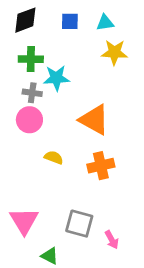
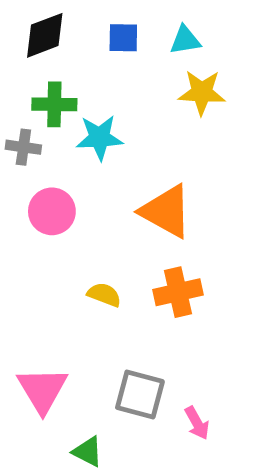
gray cross: (32, 93) -> (23, 147), moved
yellow semicircle: (54, 157) -> (104, 295), moved

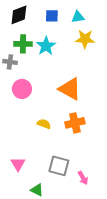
cyan star: (100, 138) -> (46, 46), moved, turned -30
pink triangle: (42, 390) -> (18, 164), size x0.7

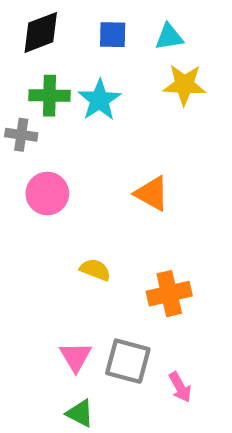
orange triangle: (70, 89) -> (152, 193), size x0.7
orange cross: (75, 123) -> (169, 294), moved
pink triangle: (18, 164) -> (76, 357), moved

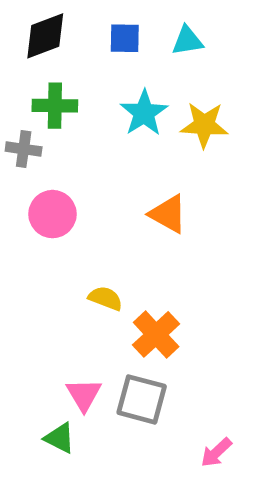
yellow star: (184, 85) -> (204, 125), moved
cyan star: (100, 100) -> (144, 113), moved
orange cross: (169, 294) -> (156, 334), moved, turned -30
pink arrow: (180, 387) -> (216, 452), moved, turned 76
green triangle: (80, 413) -> (60, 438), moved

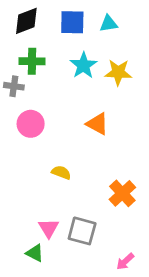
blue square: (125, 38) -> (72, 22), size x1.4
orange cross: (156, 334) -> (122, 193), moved

